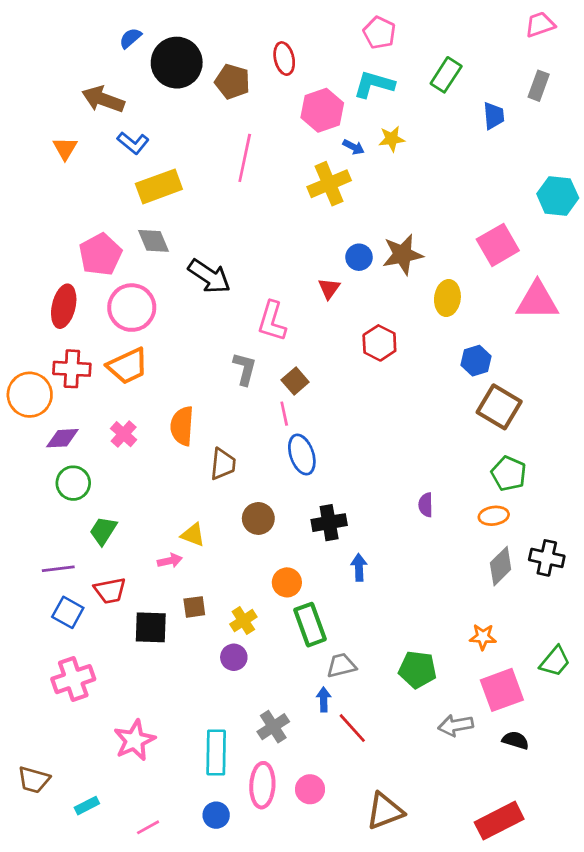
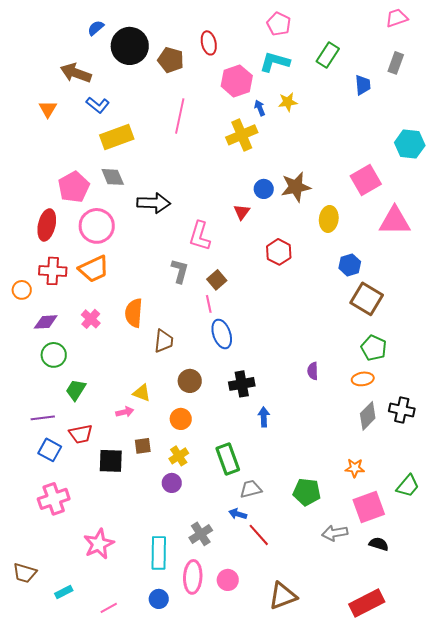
blue arrow: (354, 147) -> (260, 108), turned -140
black arrow: (209, 276) -> (154, 203), turned -32
orange circle: (30, 395) -> (22, 290), size x0.6
orange circle: (287, 582) -> (181, 419), moved
blue arrow: (324, 699) -> (238, 514), turned -72

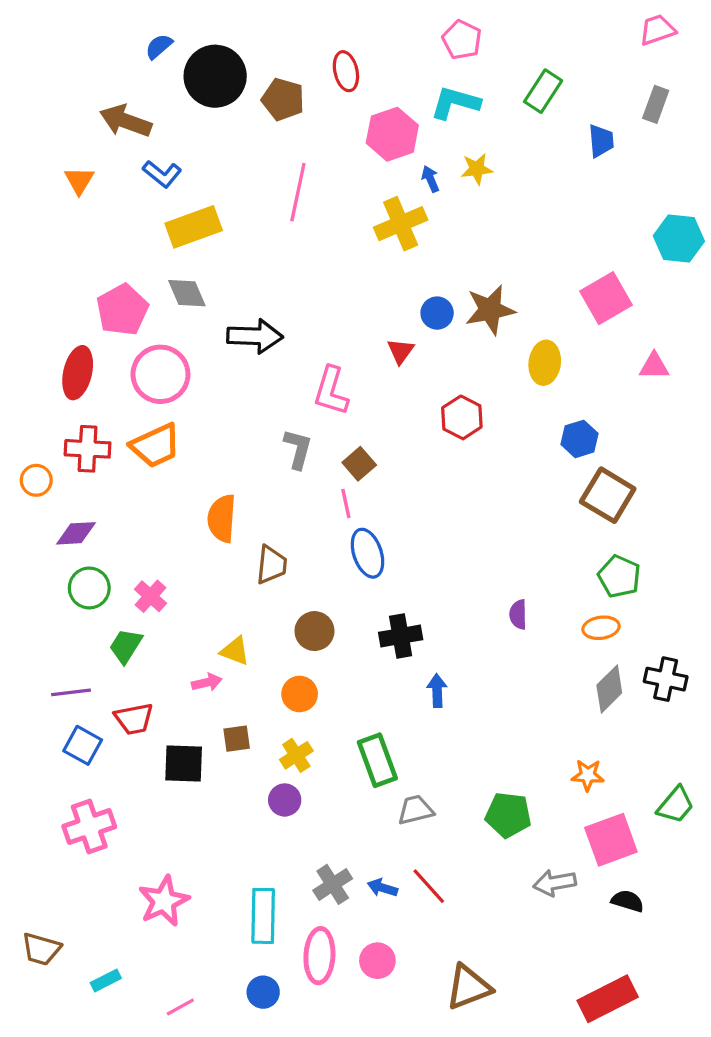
pink triangle: (395, 221) -> (654, 366), size x0.6
pink cross: (91, 319) -> (151, 596), moved
blue arrow: (238, 514) -> (382, 888), moved

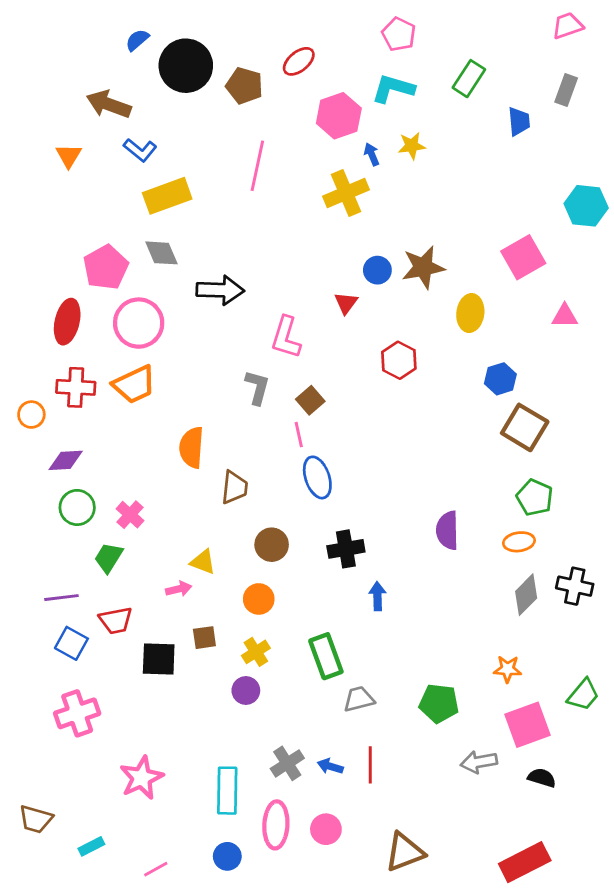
red ellipse: (346, 71) -> (299, 61), turned 64
purple semicircle: (518, 614) -> (447, 530), size x1.5
red line: (429, 886) -> (370, 765), turned 42

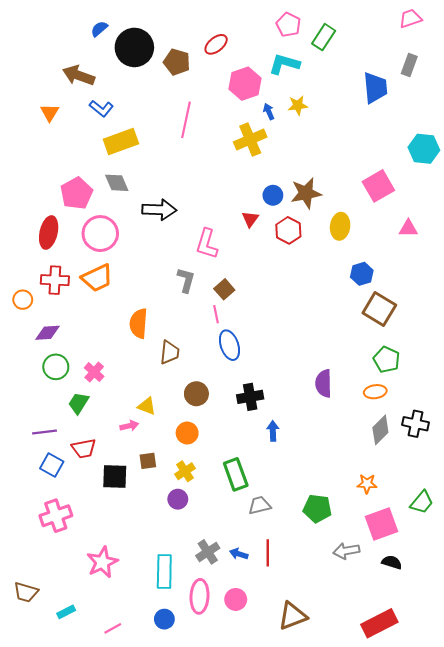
green rectangle: (469, 79) -> (324, 37), moved
blue trapezoid: (519, 121) -> (375, 88), size x1.5
red hexagon: (399, 360) -> (288, 230), moved

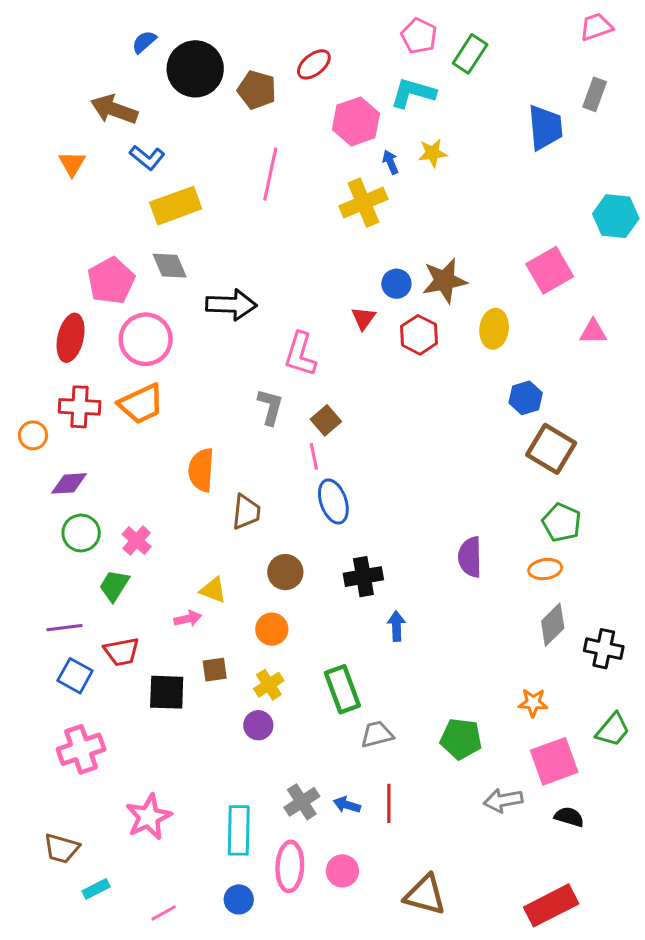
black cross: (416, 424) -> (604, 649), moved
brown trapezoid: (26, 592) -> (62, 848), moved
brown triangle: (293, 616) -> (425, 895), turned 36

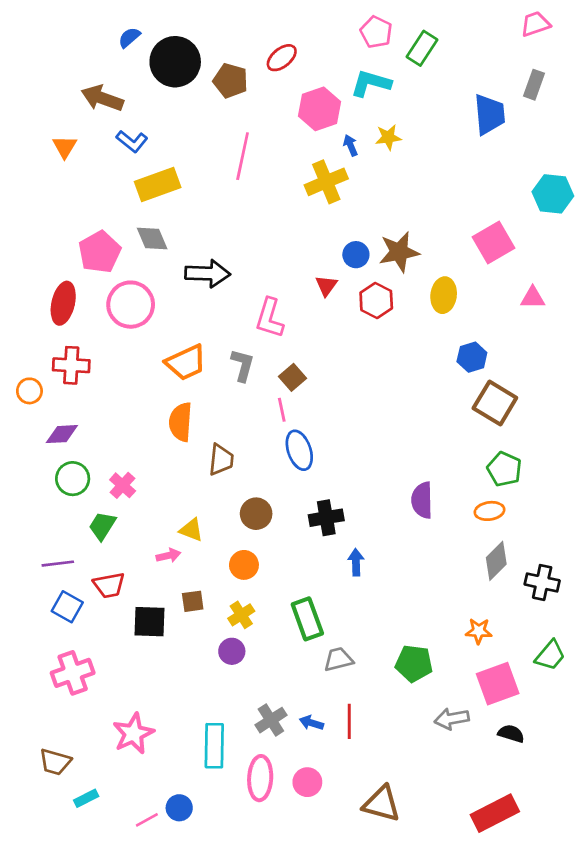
orange trapezoid: (141, 404) -> (186, 363), moved
blue circle: (239, 899) -> (179, 808), moved

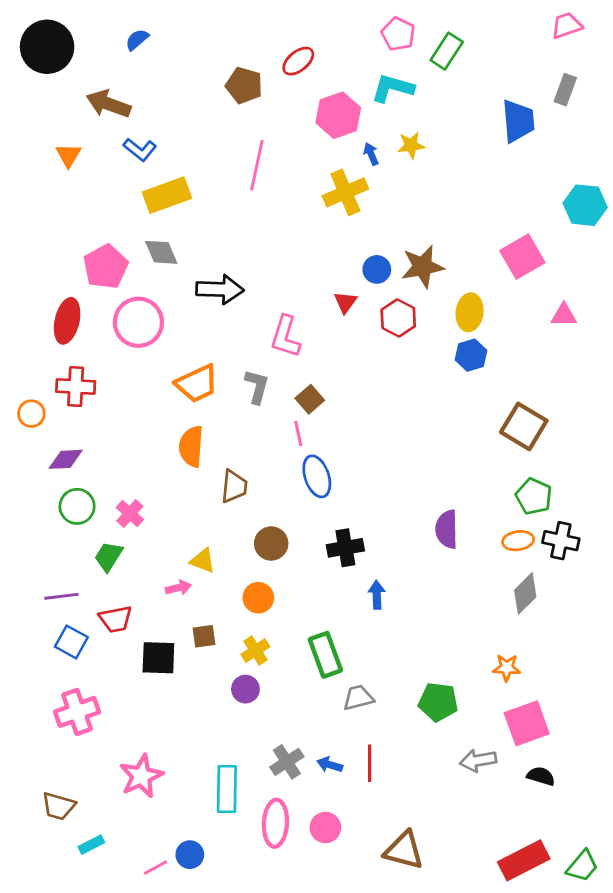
black circle: (175, 62) -> (47, 47), moved
blue hexagon: (472, 357) -> (471, 355), moved
black cross: (542, 582) -> (561, 541), moved
green trapezoid: (550, 655) -> (582, 866), moved

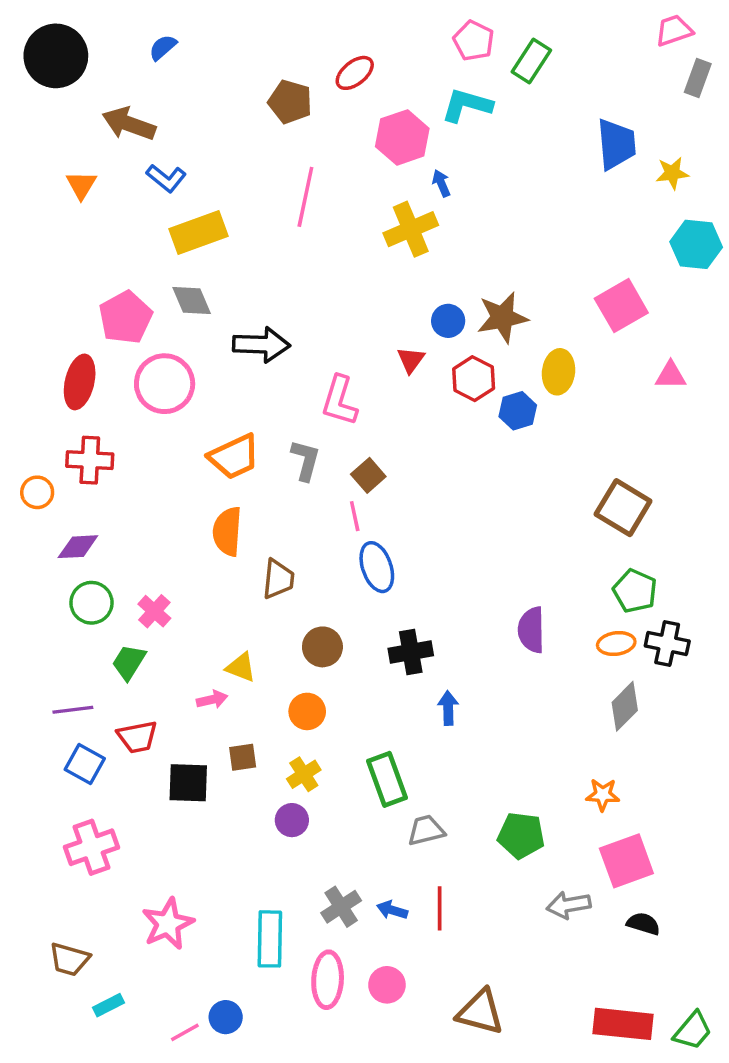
gray rectangle: (565, 90) -> (698, 78), moved
yellow star: (411, 145) -> (672, 173), moved
blue hexagon: (471, 355) -> (518, 411), moved
red rectangle: (524, 860) -> (623, 1024), turned 33

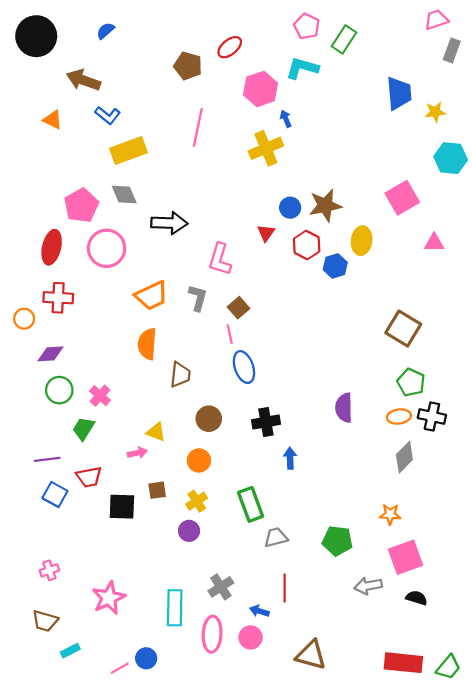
orange triangle: (81, 185) -> (53, 120), turned -35
pink cross: (91, 847) -> (49, 570), moved, size x0.6
blue arrow: (392, 910) -> (259, 611), moved

